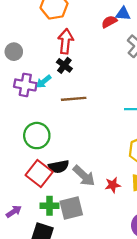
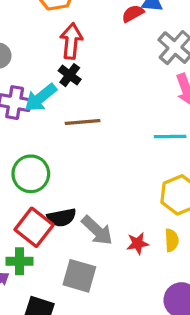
cyan arrow: (44, 82) -> (41, 98), size x1.5
green cross: (49, 206) -> (19, 261), moved
gray square: (71, 208) -> (79, 276), turned 30

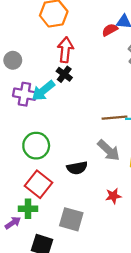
brown line: (83, 122) -> (115, 118), moved
black semicircle: (62, 218) -> (77, 168), moved
gray arrow: (97, 230) -> (109, 150), moved

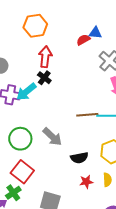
gray arrow: (109, 150) -> (52, 137), moved
black semicircle: (77, 168) -> (79, 158), moved
green cross: (28, 209) -> (13, 193), turned -35

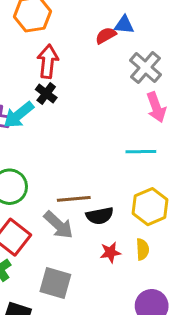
brown line: (87, 115) -> (74, 199), moved
gray arrow: (52, 137) -> (58, 225), moved

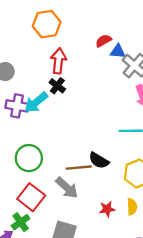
blue triangle: (124, 25) -> (118, 51), moved
black semicircle: (100, 216) -> (99, 160), moved, turned 42

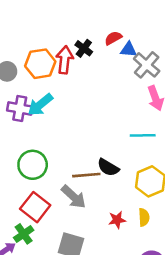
orange hexagon: (47, 24) -> (40, 64), moved
black cross: (57, 86) -> (84, 48), moved

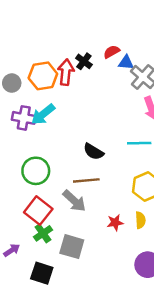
black semicircle: (108, 167) -> (94, 152), moved
green cross: (24, 234) -> (43, 233), moved

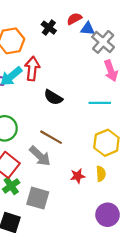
red arrow: (66, 72) -> (32, 69), moved
black semicircle: (94, 152) -> (53, 97), moved
brown line: (86, 180) -> (51, 137), turned 35

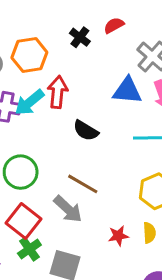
blue triangle: (88, 29) -> (127, 91), moved, size x1.5

